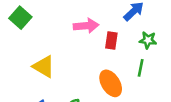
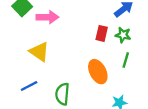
pink arrow: (86, 26) -> (47, 17), moved
green star: (148, 40) -> (123, 35), moved

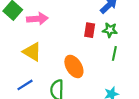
orange ellipse: (98, 72) -> (74, 66), moved

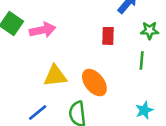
green star: (110, 30) -> (150, 30), moved
yellow triangle: (32, 52) -> (55, 76), moved, turned -30

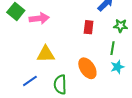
orange ellipse: (94, 83) -> (87, 68), moved
cyan star: (144, 110) -> (117, 67), moved

